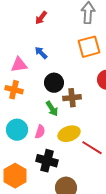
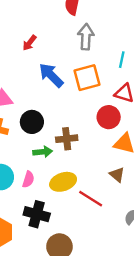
blue arrow: (41, 53) -> (51, 75), moved, size x1.6
black circle: (54, 83) -> (32, 122), moved
green arrow: (52, 109) -> (43, 152), turned -63

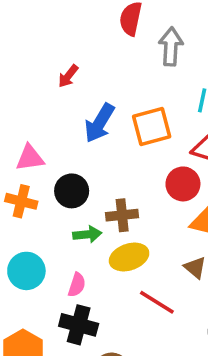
gray arrow: (86, 37) -> (171, 47), moved
blue arrow: (51, 75) -> (99, 123), turned -104
pink semicircle: (28, 179) -> (77, 285), moved
yellow ellipse: (63, 182) -> (129, 257), moved

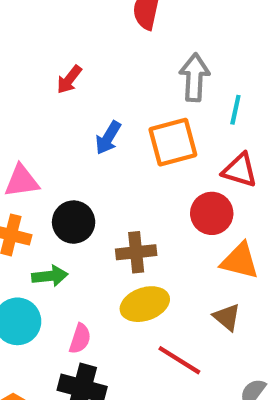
gray arrow: (171, 47) -> (194, 77), moved
blue arrow: (99, 123) -> (108, 138), size x0.7
green arrow: (87, 234) -> (50, 276), moved

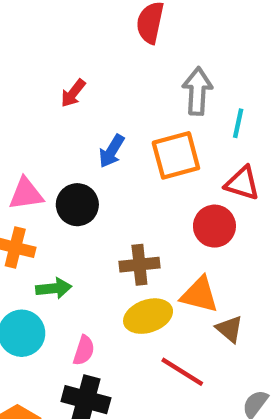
black circle: (74, 222) -> (77, 205), moved
orange triangle: (240, 261) -> (199, 295), moved

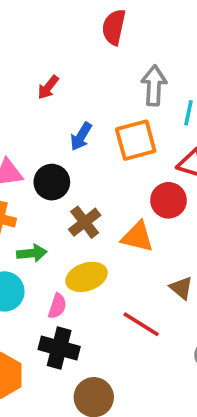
brown cross: (139, 265) -> (85, 222), moved, turned -32
orange triangle: (199, 295) -> (138, 237), moved
yellow ellipse: (148, 316) -> (86, 277), moved

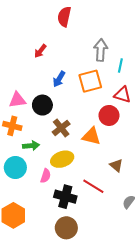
red semicircle: (114, 27) -> (64, 17), moved
black cross: (59, 348) -> (65, 197), moved

